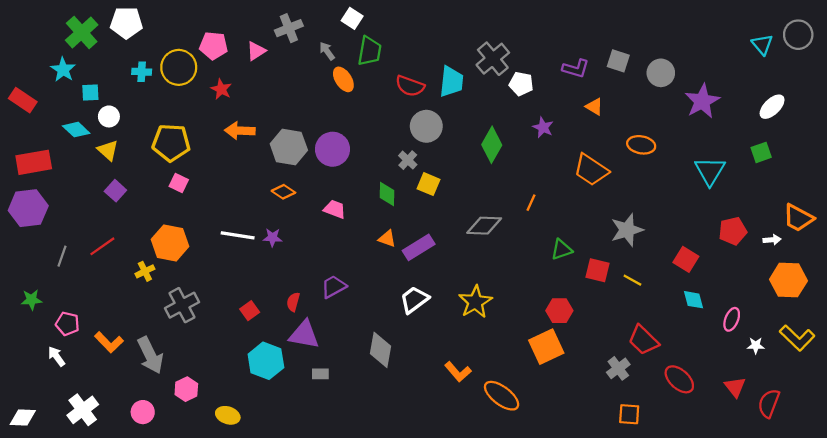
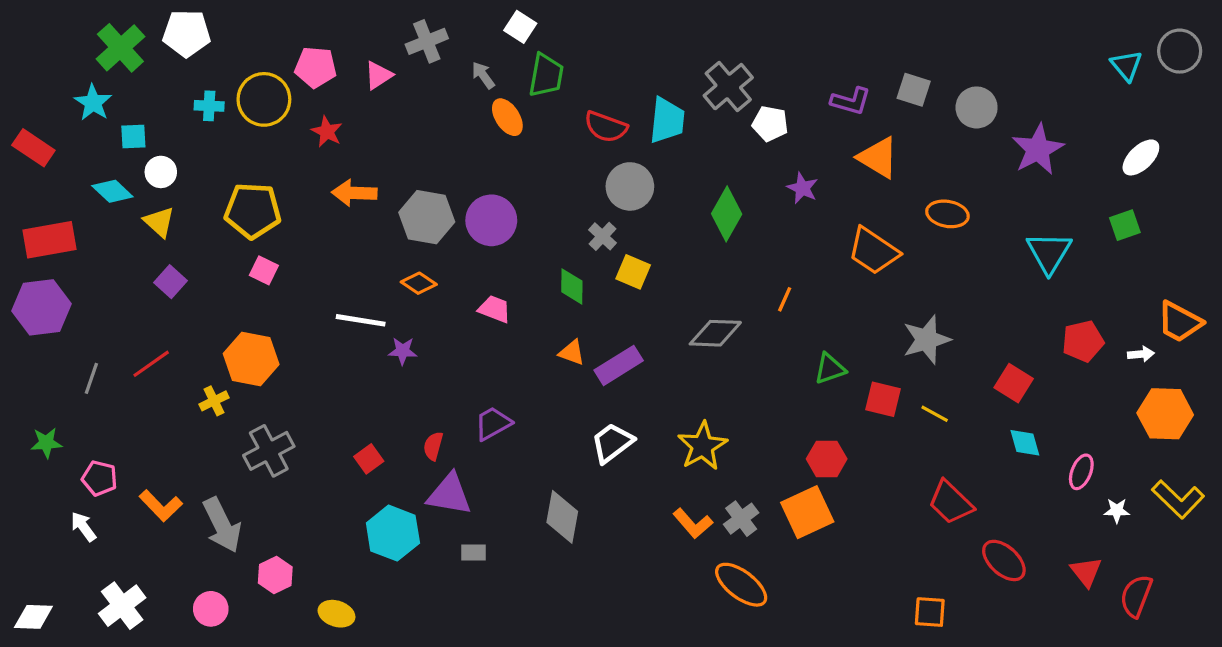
orange triangle: (594, 107) -> (878, 157), size x1.6
white line: (238, 235) -> (361, 320), moved
gray cross: (618, 368) -> (741, 519), moved
orange L-shape: (458, 372) -> (693, 523), moved

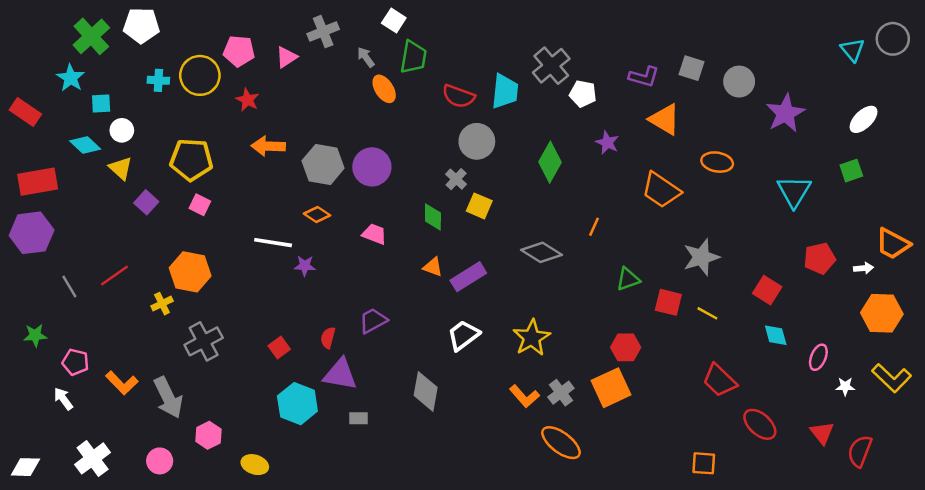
purple square: (170, 282) -> (146, 202), moved
gray diamond: (715, 333) -> (541, 252), turned 30
gray line: (91, 378) -> (69, 286), turned -50

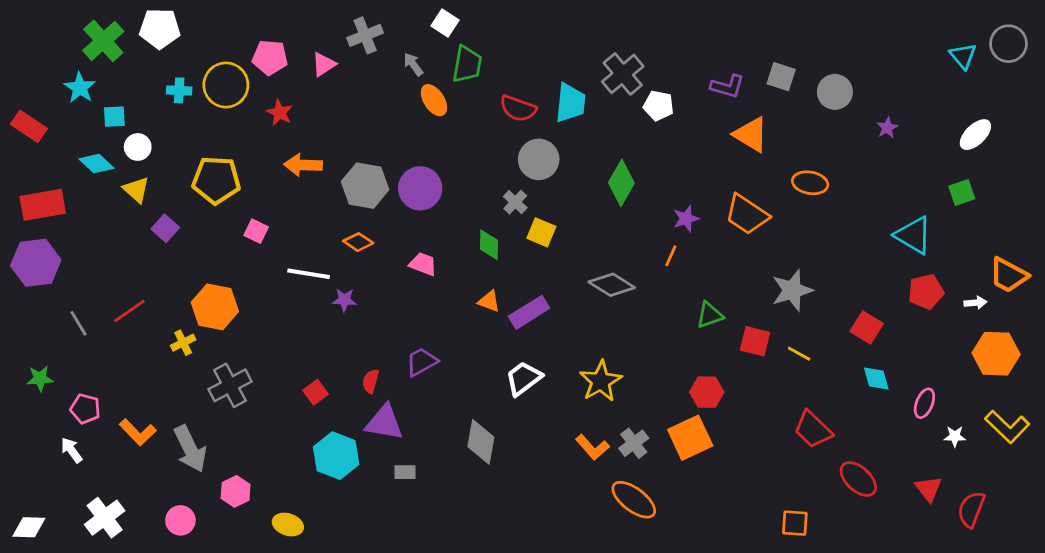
purple star: (785, 113) -> (887, 128), size x0.5
purple star: (607, 143) -> (686, 219), moved, turned 30
cyan triangle: (794, 191) -> (913, 235), moved, turned -30
pink square: (200, 205) -> (256, 231), moved

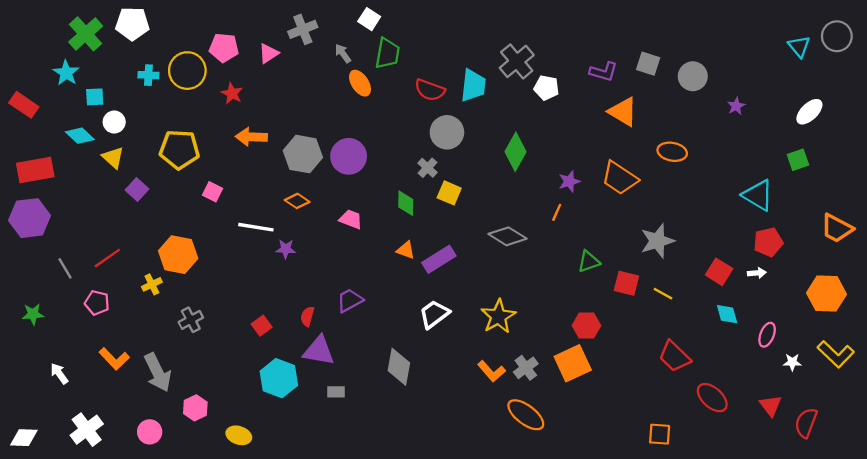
white arrow: (975, 303) -> (757, 273), moved
gray cross: (230, 385) -> (191, 320), size x0.7
pink pentagon: (85, 409) -> (97, 303), moved

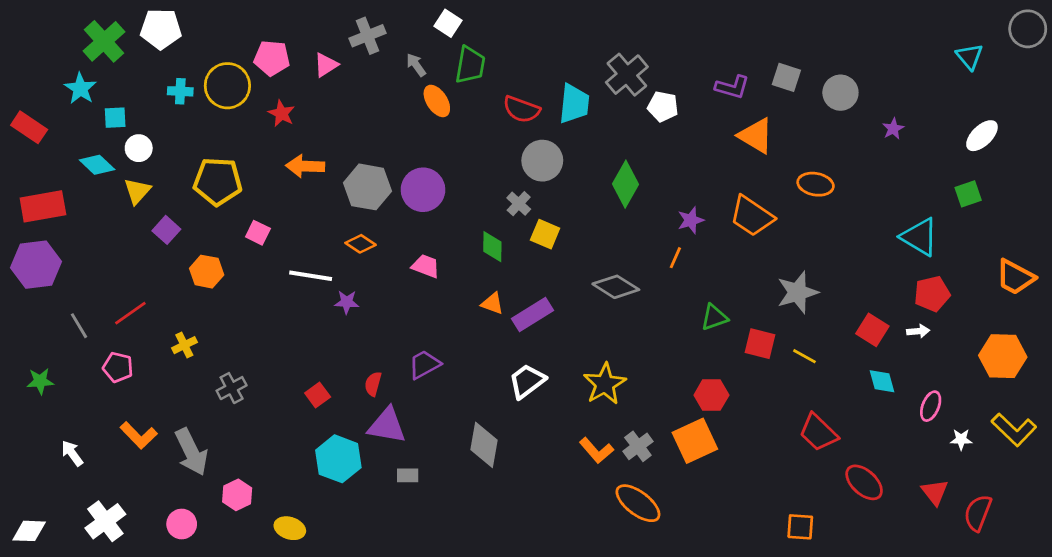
gray circle: (837, 36) -> (1028, 29), moved
yellow triangle: (113, 157) -> (137, 191), turned 30
orange hexagon: (178, 255) -> (207, 272), moved, size x0.7

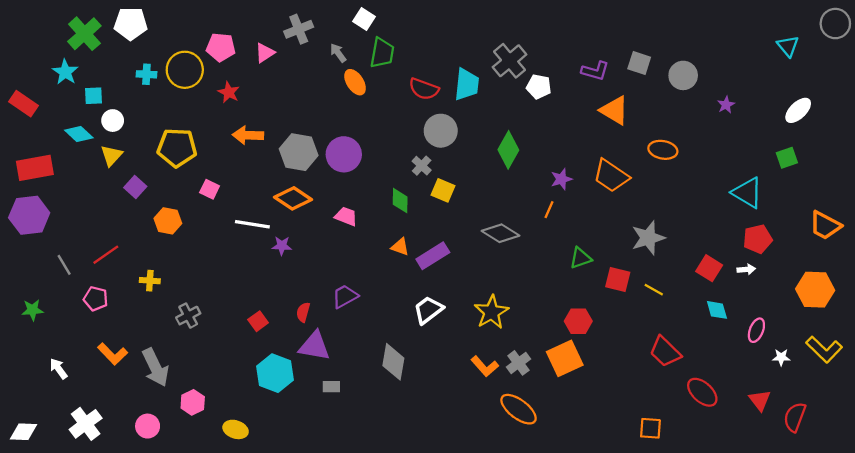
orange diamond: (361, 244) -> (293, 198), size x1.5
yellow cross: (184, 345) -> (150, 281), turned 30

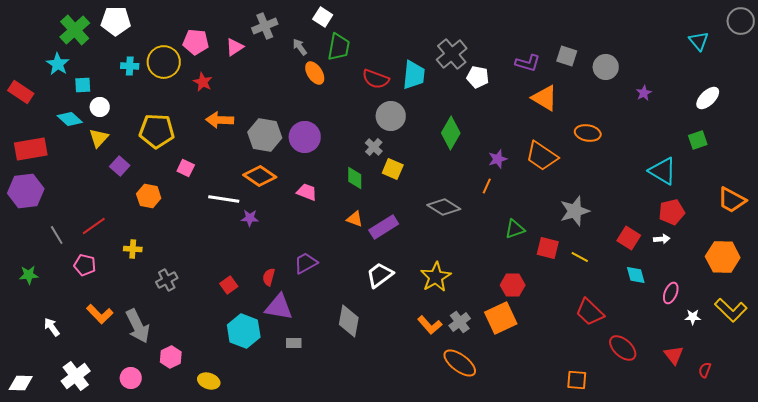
red semicircle: (795, 417) -> (705, 370), size x0.6

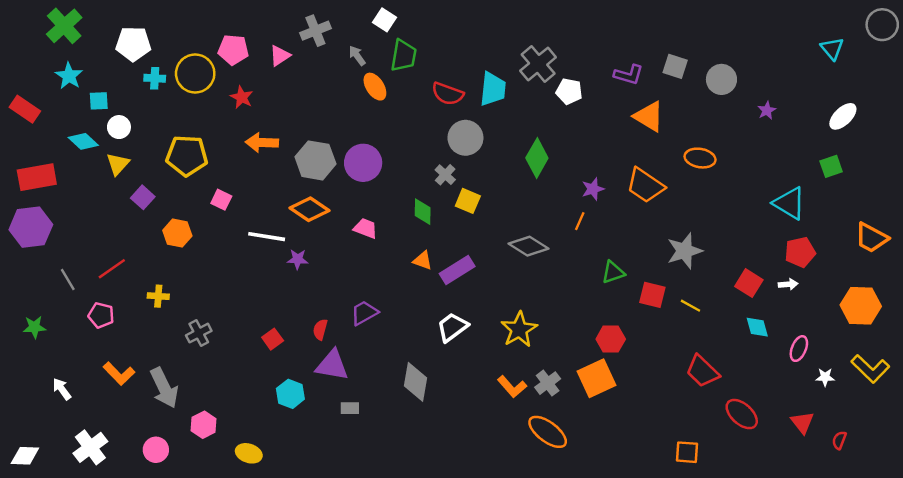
white pentagon: (116, 21) -> (133, 44), moved
green cross: (75, 30) -> (64, 26), moved
cyan hexagon: (244, 331) -> (290, 394), size x0.7

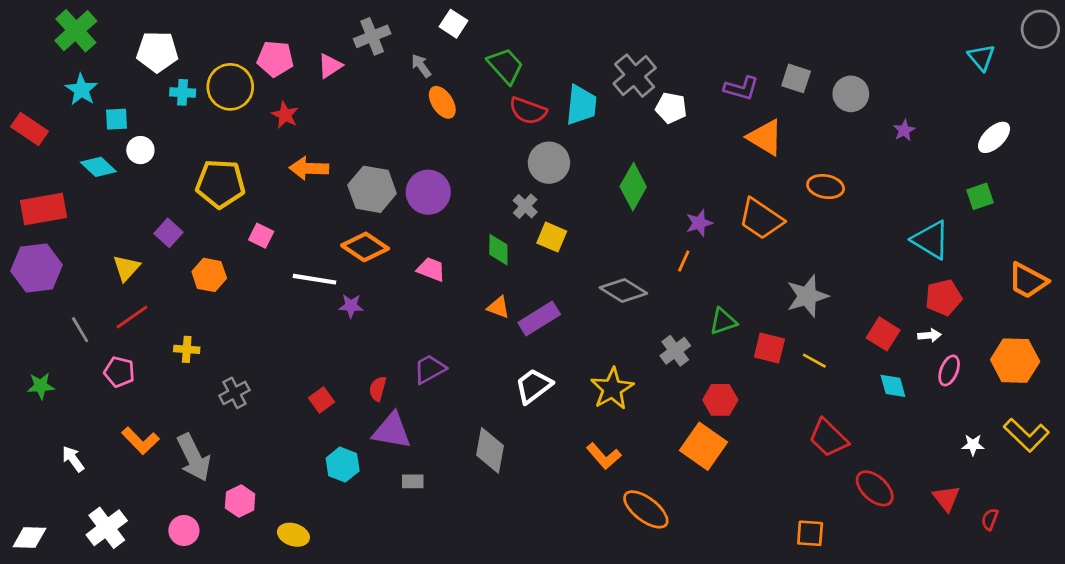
green trapezoid: (404, 56) -> (505, 66), moved, turned -52
yellow triangle: (118, 164) -> (126, 268), moved
pink ellipse: (799, 349) -> (949, 370), moved
orange square: (596, 378) -> (703, 446), turned -30
gray cross: (548, 383) -> (675, 351), moved

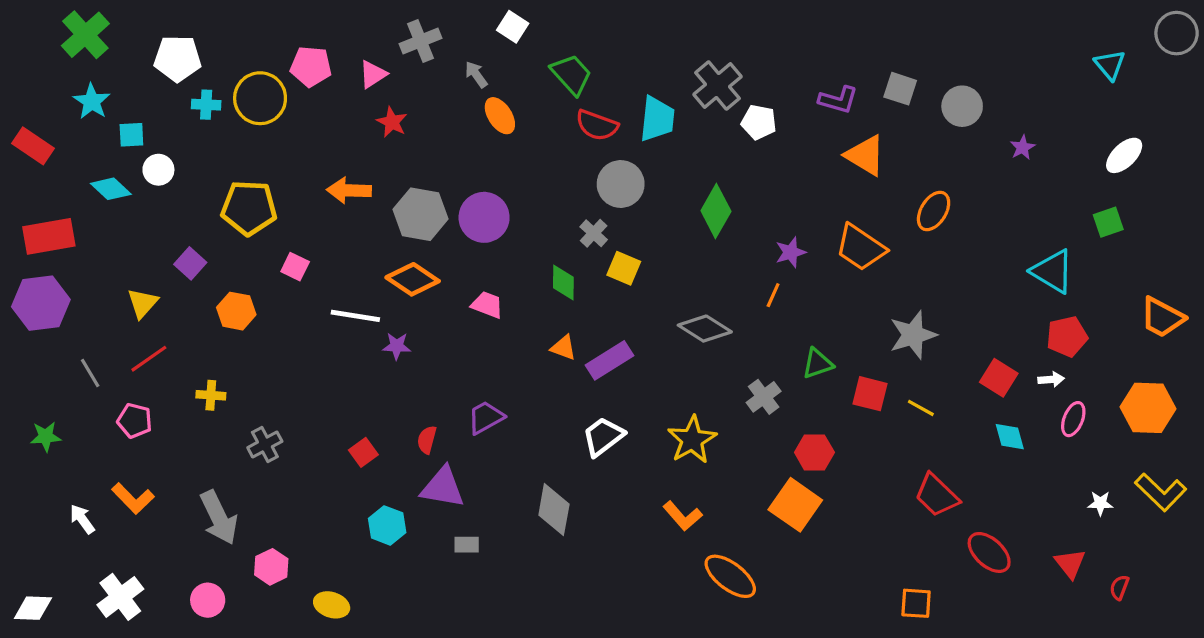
red star: (285, 115) -> (392, 122), moved
orange ellipse: (826, 187) -> (934, 211), turned -68
orange L-shape: (140, 441) -> (133, 498), moved

